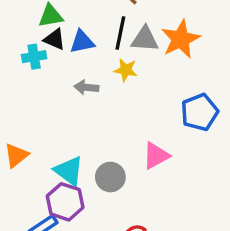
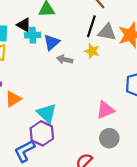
black triangle: (55, 39) -> (24, 25), moved
blue triangle: (82, 42) -> (52, 42), moved, turned -36
gray circle: (110, 177) -> (109, 138), moved

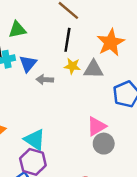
gray triangle: (107, 32) -> (93, 69), moved
gray circle: (109, 138) -> (104, 144), moved

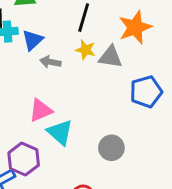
pink triangle: (96, 126) -> (41, 110), moved
cyan triangle: (35, 140) -> (60, 132), moved

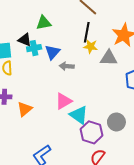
yellow star: (85, 50) -> (91, 46), moved
purple hexagon: (24, 159) -> (91, 132), moved

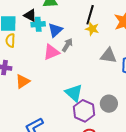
gray triangle: (109, 58) -> (108, 56), moved
gray arrow: (67, 66) -> (67, 45), turned 112
pink triangle: (64, 101) -> (51, 52), moved

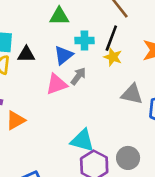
black triangle: (30, 15) -> (26, 54), moved, turned -32
cyan cross: (38, 24) -> (84, 41), moved
cyan triangle: (74, 93) -> (82, 140), turned -30

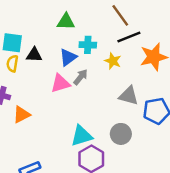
black line: (111, 38) -> (129, 37), moved, turned 45
cyan triangle: (82, 140) -> (82, 136), turned -35
gray circle: (128, 158) -> (121, 134), moved

